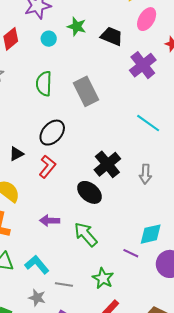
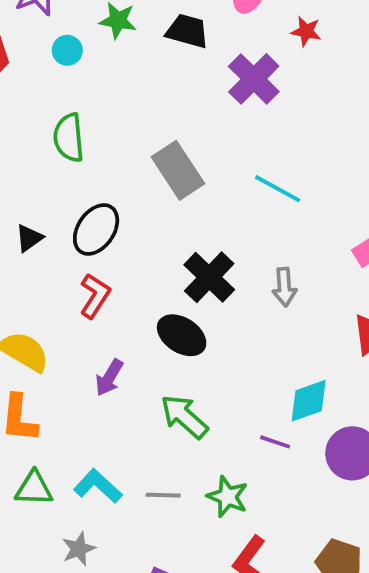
gray rectangle: (86, 91) -> (178, 170), moved
black triangle: (16, 154) -> (29, 238), moved
purple arrow: (50, 221) -> (109, 378), moved, turned -54
gray line: (64, 285) -> (163, 495), moved
gray star: (37, 298) -> (79, 549), moved, turned -30

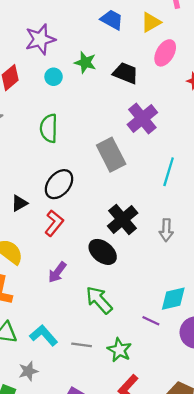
purple cross: (254, 79) -> (142, 119), moved
cyan line: (278, 189) -> (169, 172), turned 72
black triangle: (29, 238) -> (19, 203), moved

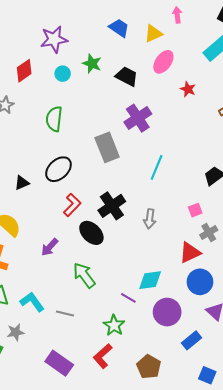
red L-shape: (54, 223) -> (72, 205), moved
green star: (119, 350) -> (114, 325), moved

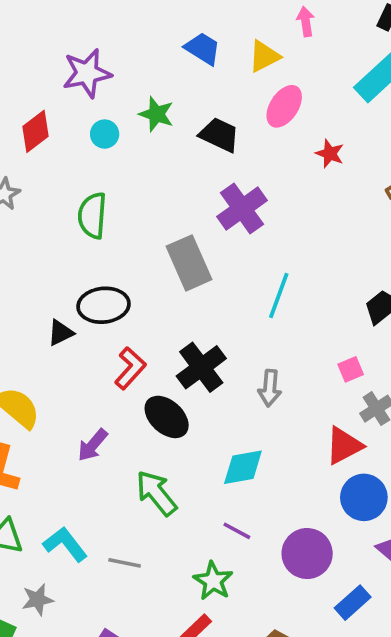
black ellipse: (58, 169) -> (103, 305), turned 40
black triangle: (22, 183) -> (61, 333), moved
cyan diamond: (150, 280) -> (243, 467), moved

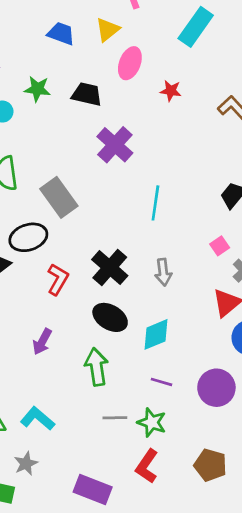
gray rectangle: (189, 263) -> (59, 197), moved
black ellipse: (167, 417) -> (110, 317), moved
green arrow: (156, 493) -> (96, 367), turned 42
gray line: (125, 563) -> (115, 418), moved

